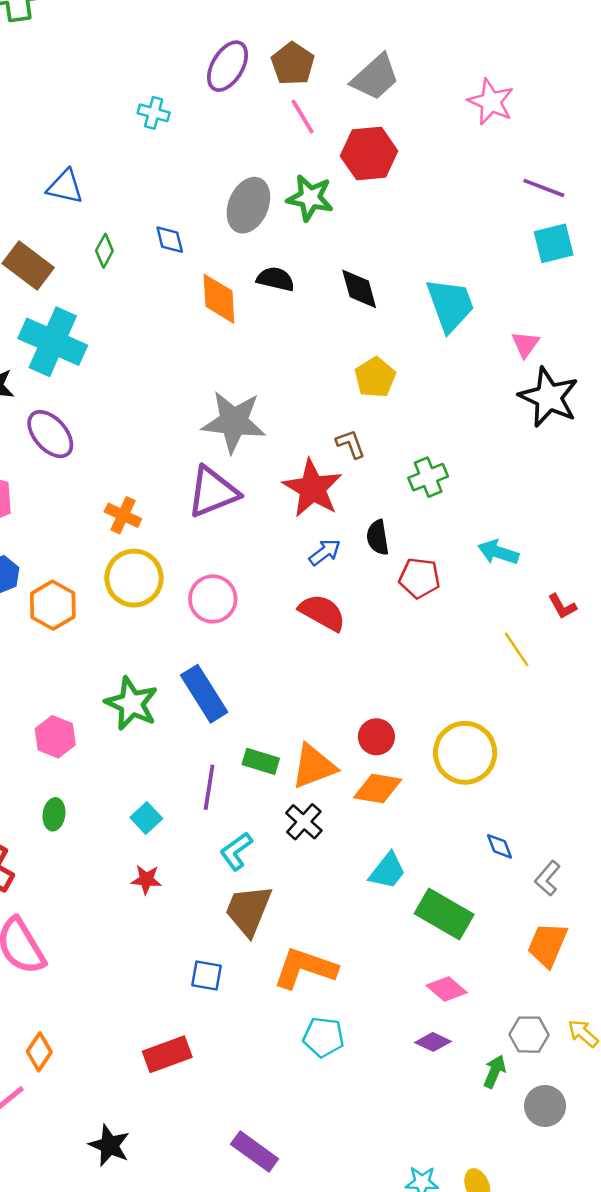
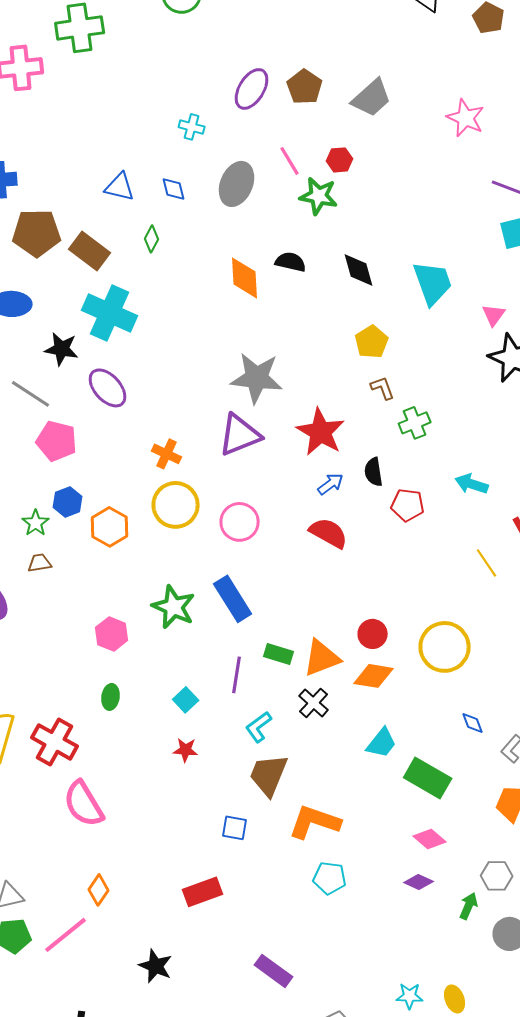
pink line: (303, 117) -> (290, 161), moved
red hexagon: (369, 153) -> (340, 160), moved, size x0.6
gray ellipse: (248, 205) -> (237, 184), moved
blue diamond: (170, 240) -> (174, 189), moved
brown L-shape: (351, 444) -> (383, 388), moved

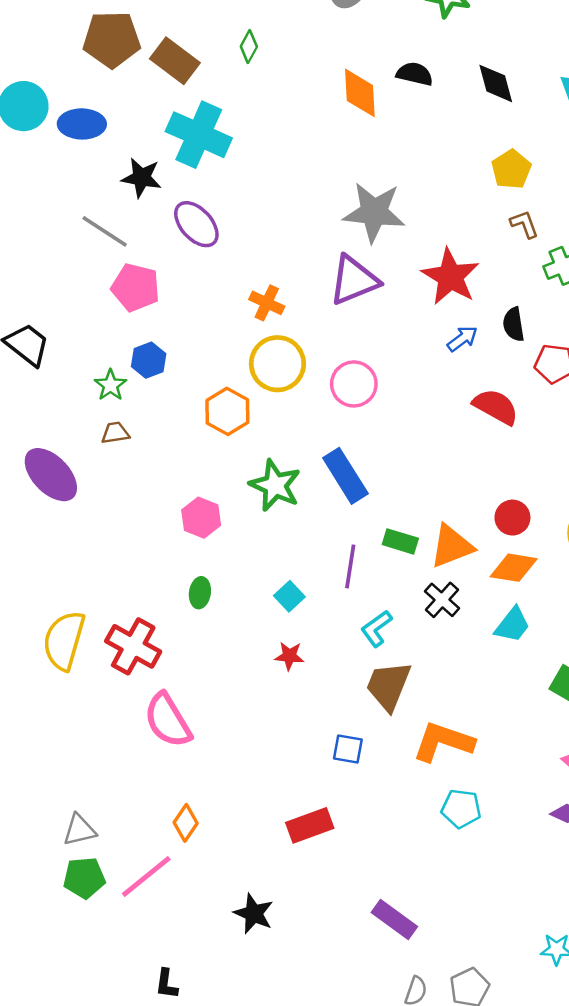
orange hexagon: (110, 527) -> (227, 411), moved
red semicircle: (329, 533) -> (496, 407), moved
cyan trapezoid: (382, 743) -> (512, 625), moved

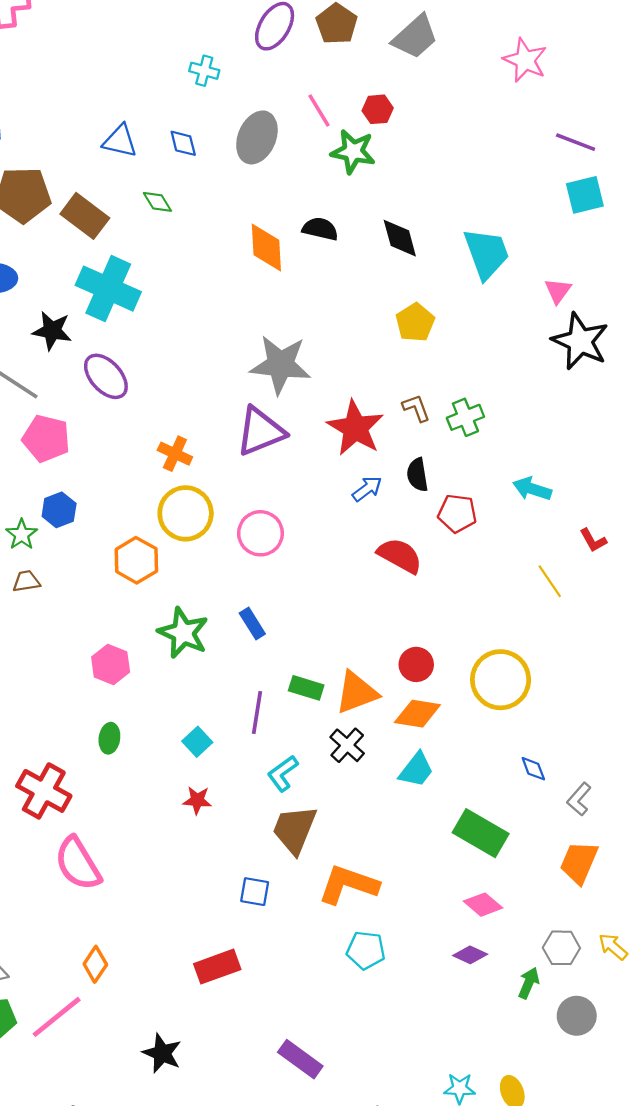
green diamond: (249, 46) -> (157, 202), turned -60
brown L-shape: (524, 224) -> (416, 408), moved
blue rectangle: (345, 476) -> (252, 623), size x0.6

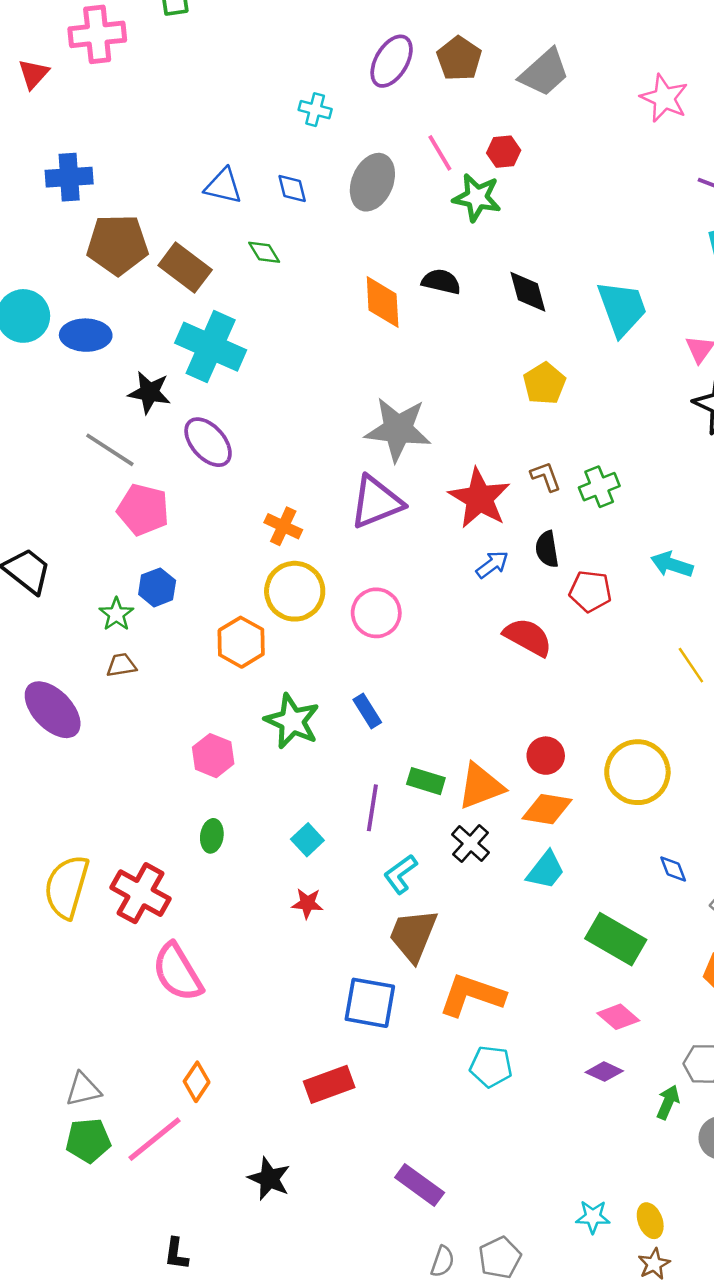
blue square: (255, 892) -> (370, 1003), size x1.6

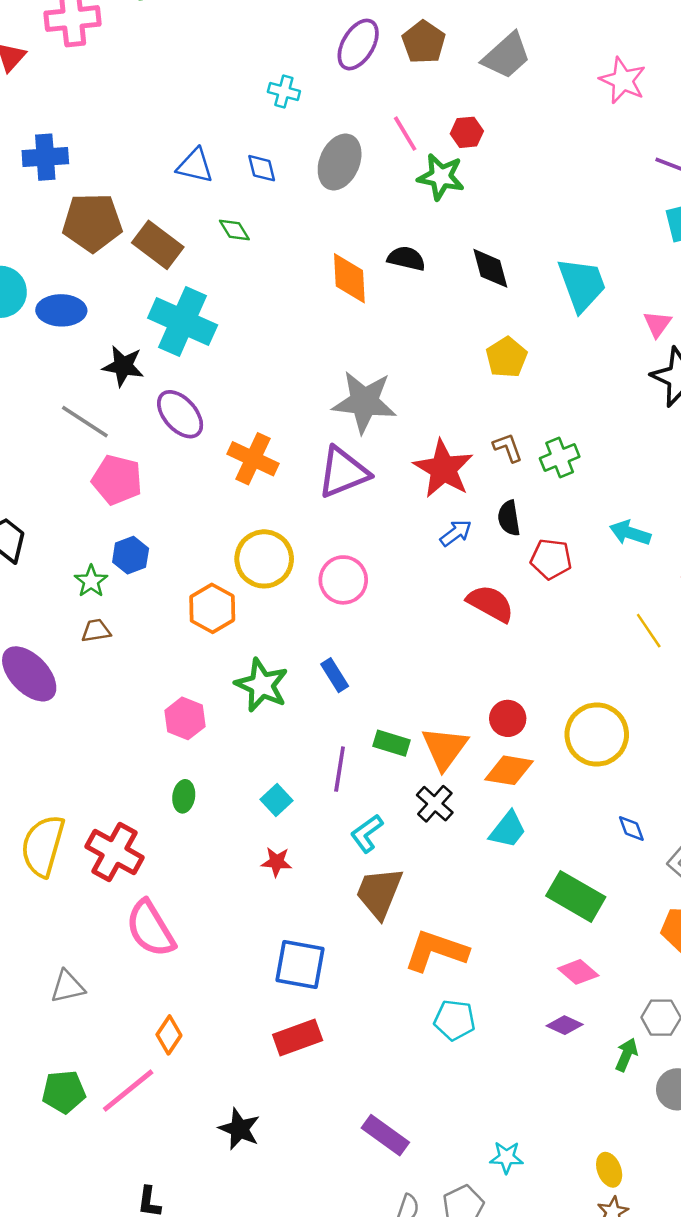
orange cross: (283, 526) -> (253, 459), moved, size x1.4
orange triangle: (481, 786) -> (445, 748), turned -33
blue square: (370, 1003) -> (300, 964), moved
gray triangle: (83, 1089) -> (68, 987), moved
cyan star: (593, 1217) -> (506, 1157), moved

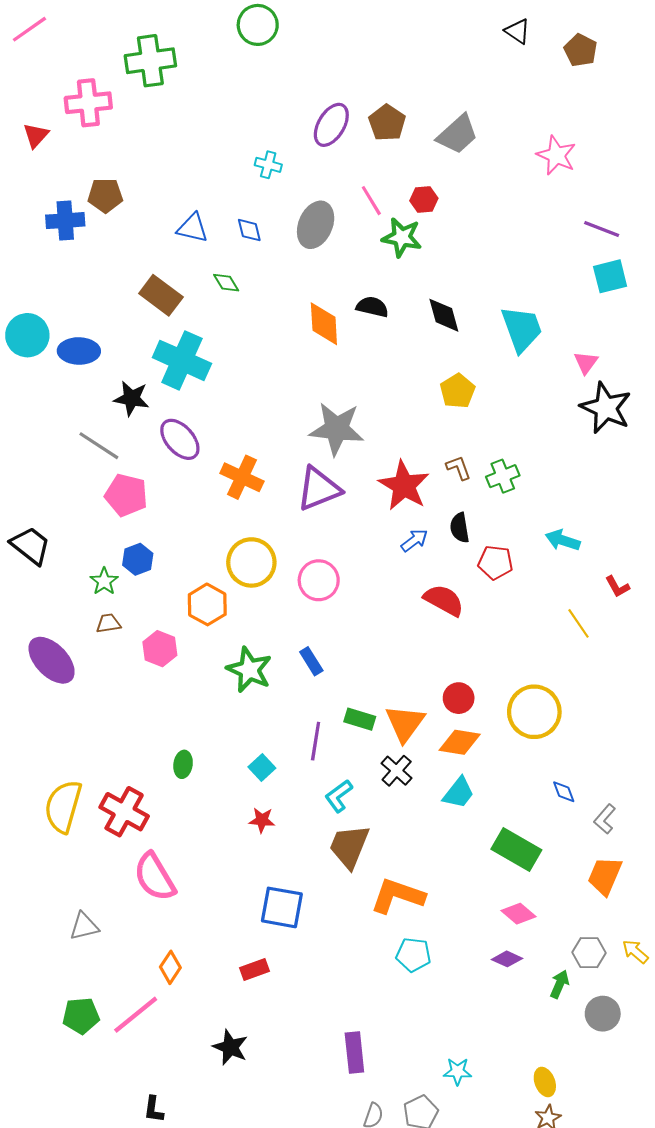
brown pentagon: (92, 223) -> (105, 195), moved, size x0.7
pink hexagon: (185, 718) -> (160, 649), moved
red rectangle: (298, 1037) -> (255, 969), moved, size x0.7
purple rectangle: (385, 1135) -> (354, 1053), turned 48

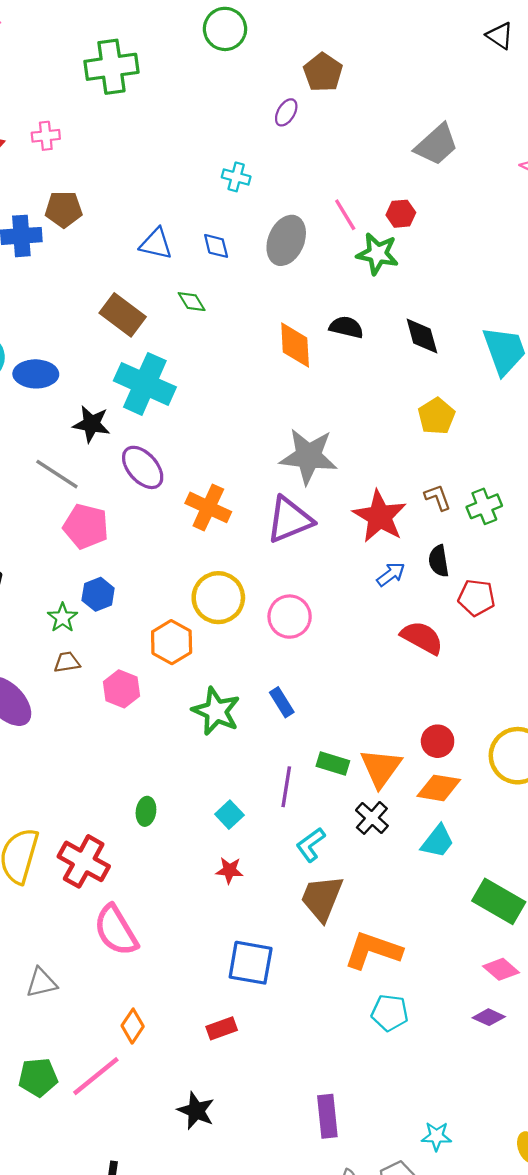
pink cross: (88, 103) -> (46, 136), moved, size x0.6
brown pentagon: (387, 123) -> (323, 72), moved
purple ellipse: (331, 125) -> (286, 112), moved, size x0.6

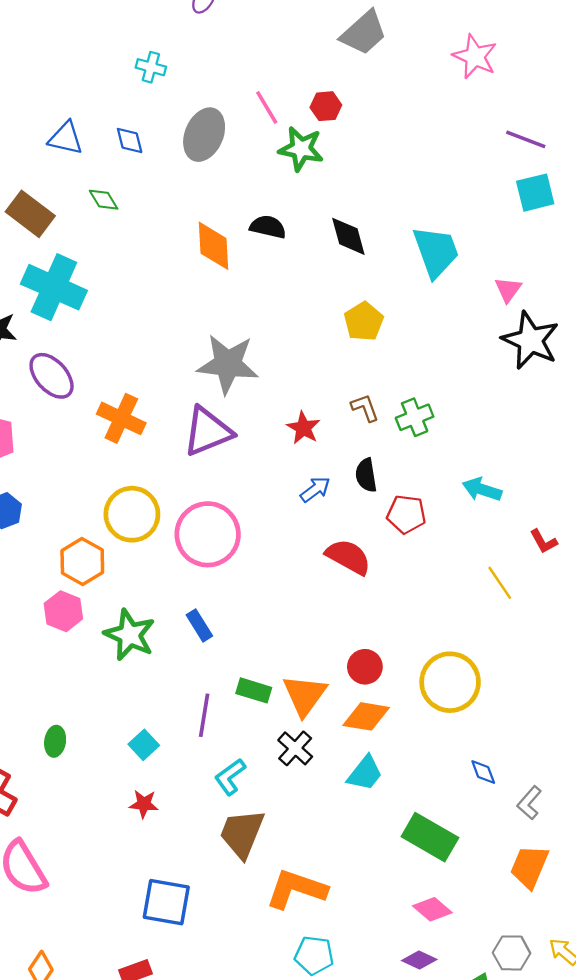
red star: (380, 516) -> (303, 428), size x0.6
pink circle: (290, 617) -> (208, 534), size x1.4
pink hexagon: (121, 689) -> (63, 611), moved

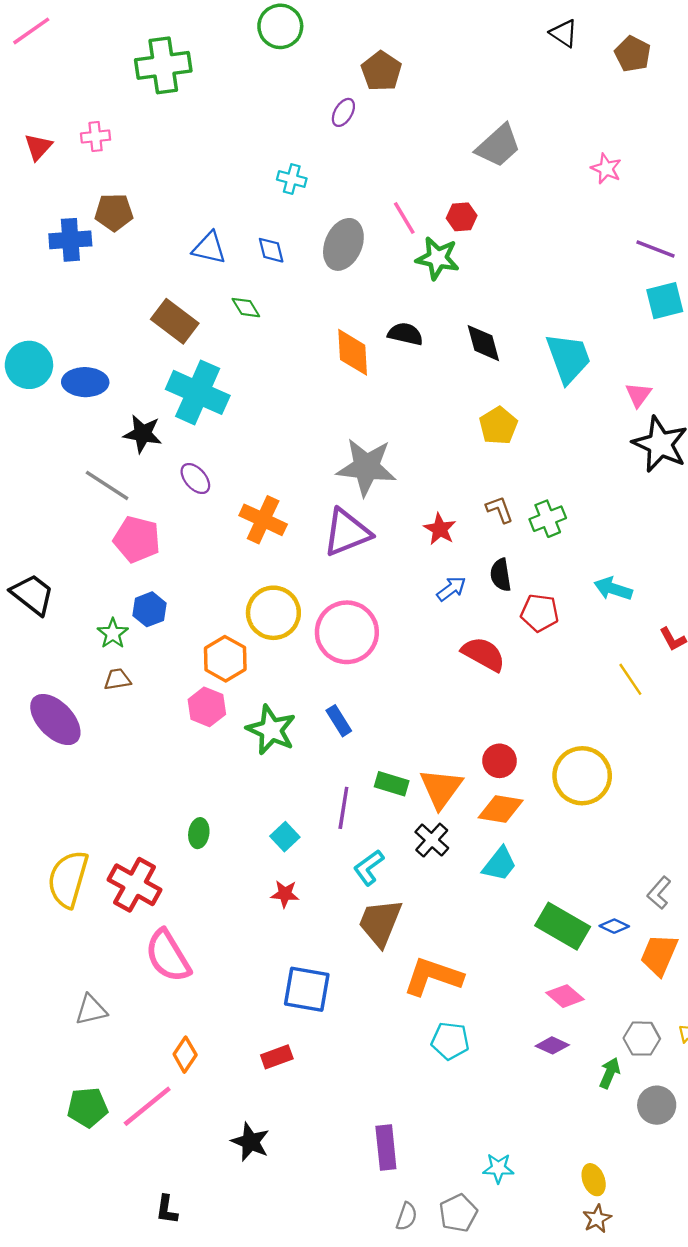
pink star: (475, 57) -> (606, 169), size x0.7
purple ellipse: (52, 376) -> (195, 479), size x0.7
blue diamond: (483, 772) -> (614, 926), moved, turned -44

